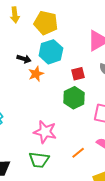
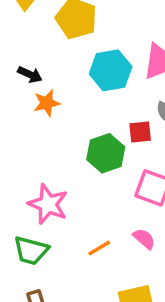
cyan hexagon: (51, 52) -> (111, 70), moved
red square: (78, 74) -> (140, 132), moved

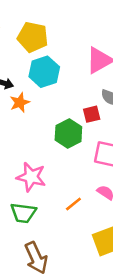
cyan hexagon: (111, 70) -> (44, 72), moved

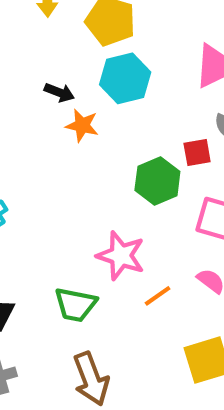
orange star: (20, 103) -> (82, 125), turned 30
pink star: (31, 177) -> (121, 256), moved

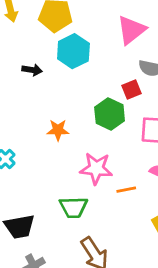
orange star: (82, 125) -> (58, 130), moved
orange line: (158, 296) -> (126, 190), turned 36

